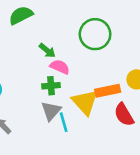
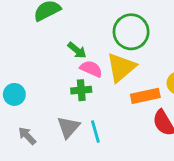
yellow triangle: (85, 102) -> (121, 67), moved, turned 32
gray triangle: (51, 111) -> (68, 127), moved

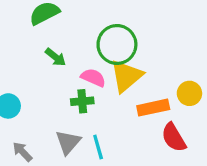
green circle: (131, 32) -> (117, 45), moved
green arrow: (77, 50) -> (55, 57), moved

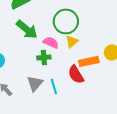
green arrow: (55, 57) -> (27, 29), size x1.6
yellow triangle: (126, 76) -> (72, 41), size x0.6
red semicircle: (174, 138) -> (76, 74), moved

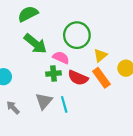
yellow triangle: (72, 41) -> (100, 55), moved
orange rectangle: (89, 61) -> (101, 78), turned 66
red semicircle: (76, 74) -> (78, 78), moved, turned -36

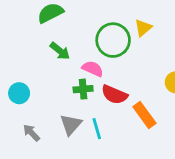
green arrow: (35, 44) -> (60, 51), size x0.7
yellow triangle: (100, 55) -> (143, 28), moved
orange rectangle: (101, 78) -> (144, 115), moved

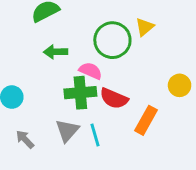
green arrow: (60, 51) -> (56, 52), turned 140
green cross: (83, 89) -> (80, 93), size x1.5
orange rectangle: (144, 115) -> (146, 120), turned 65

